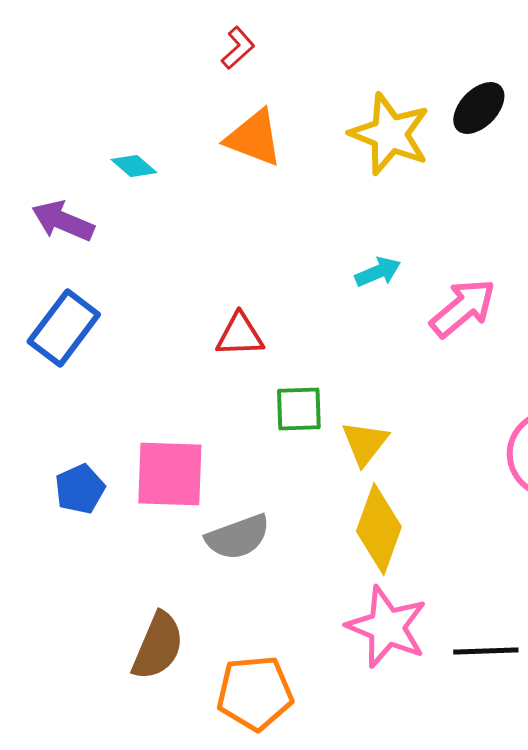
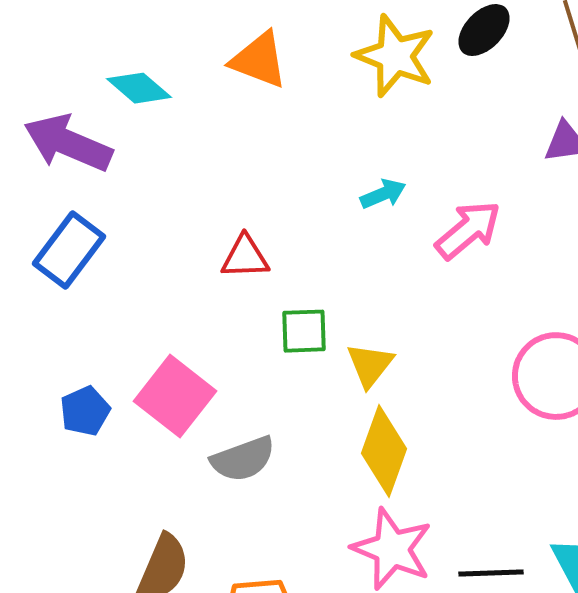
cyan diamond: (134, 166) -> (139, 88), size x1.4
purple arrow: (63, 221) -> (68, 143), size x1.4
pink square: (170, 474) -> (175, 396), turned 36

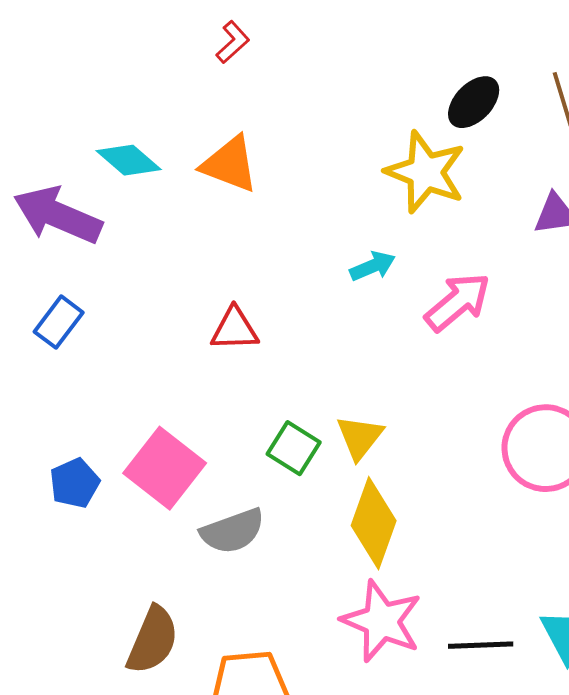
yellow star: (395, 56) -> (426, 172), moved
orange triangle: (259, 60) -> (230, 164), moved
blue rectangle: (69, 250) -> (59, 322), size x0.7
green square: (304, 331) -> (294, 448), moved, turned 34

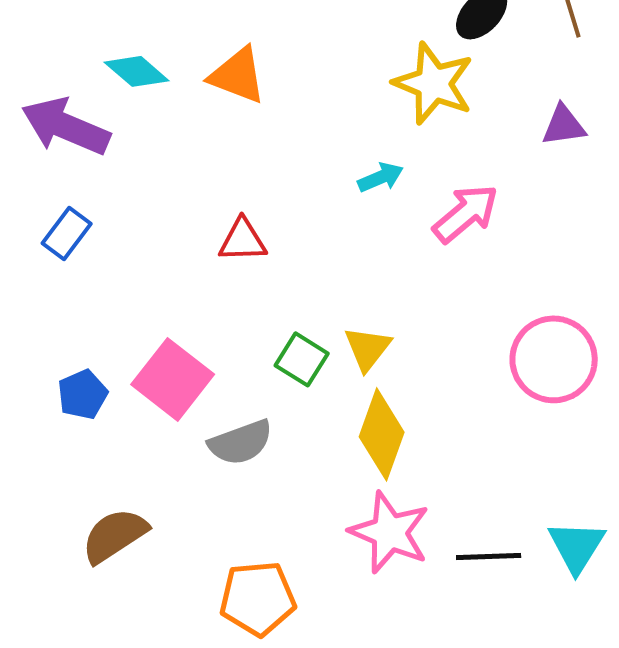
brown semicircle: (153, 640) -> (115, 535), moved, turned -146

